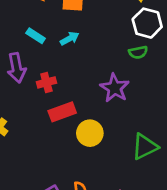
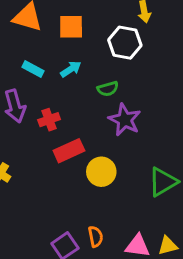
white hexagon: (147, 23) -> (125, 43), moved
green semicircle: (138, 52) -> (108, 89), moved

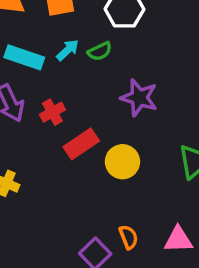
cyan rectangle: (33, 69) -> (24, 57), size x1.5
green semicircle: (108, 89) -> (100, 51), moved

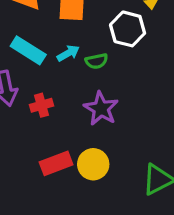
purple star: (139, 98) -> (101, 109), moved
red rectangle: (81, 144) -> (56, 163), moved

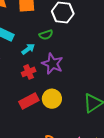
cyan arrow: (68, 53) -> (28, 49), moved
red cross: (42, 105) -> (29, 72), moved

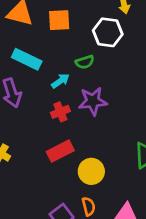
purple star: (52, 64) -> (93, 101), turned -30
yellow circle: (52, 99) -> (91, 171), moved

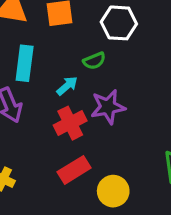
cyan rectangle: (27, 59) -> (25, 63), turned 76
red cross: (60, 112) -> (70, 123), size x1.4

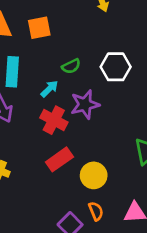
white hexagon: (119, 23) -> (116, 67), moved
red cross: (70, 123) -> (54, 120), turned -32

